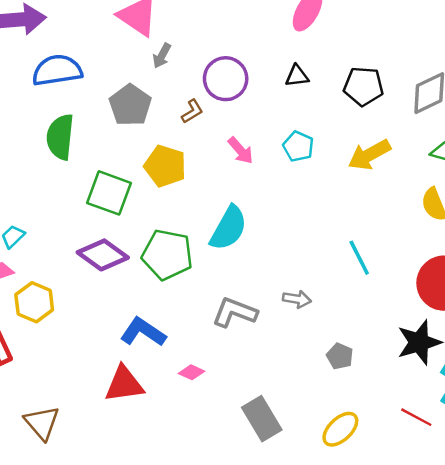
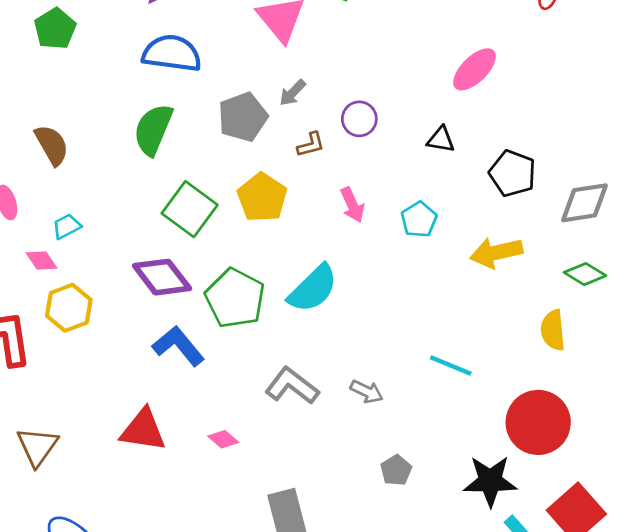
gray arrow: (162, 56) -> (293, 93), moved
purple circle: (226, 79) -> (359, 119), size x0.7
cyan line: (359, 258) -> (451, 365), turned -57
blue L-shape: (143, 332) -> (178, 346), moved

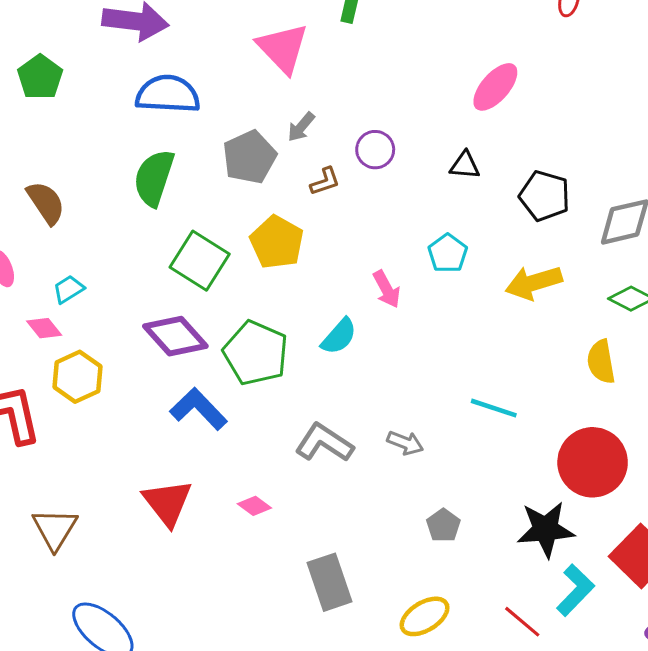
pink arrow: (352, 205) -> (387, 289), moved
cyan semicircle: (313, 289) -> (339, 336), size x0.7
red triangle: (143, 430) -> (167, 503), turned 48

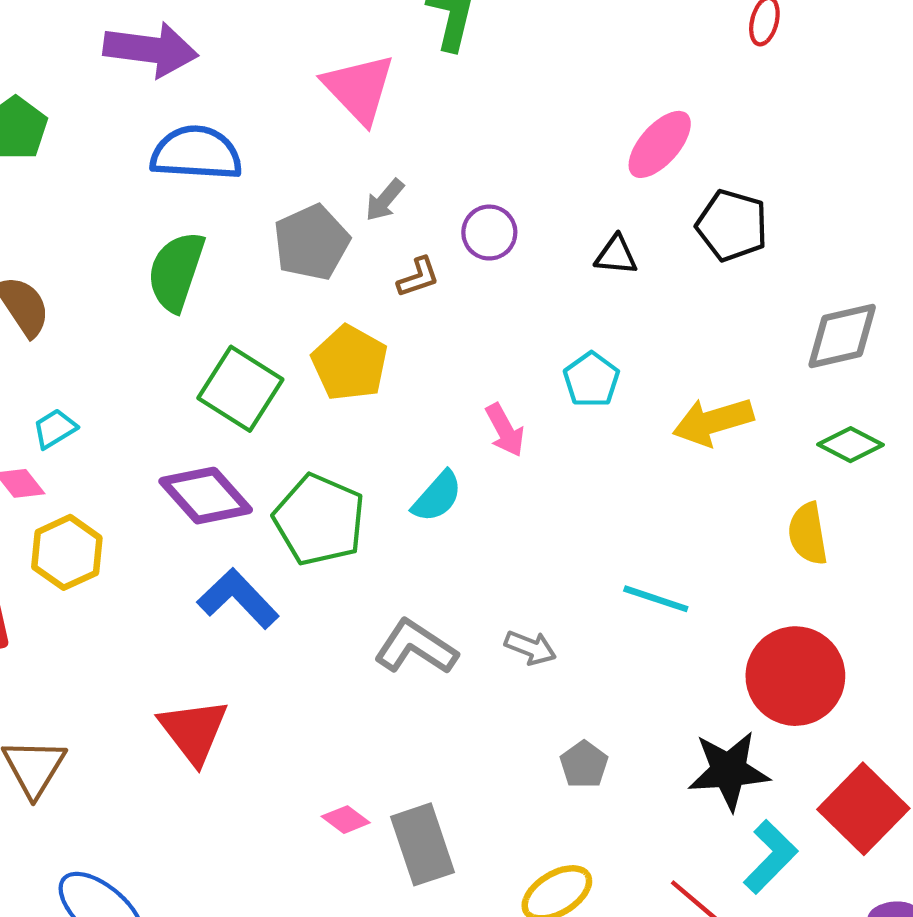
black pentagon: (545, 196) -> (732, 225), moved
pink diamond: (254, 506) -> (346, 820), moved

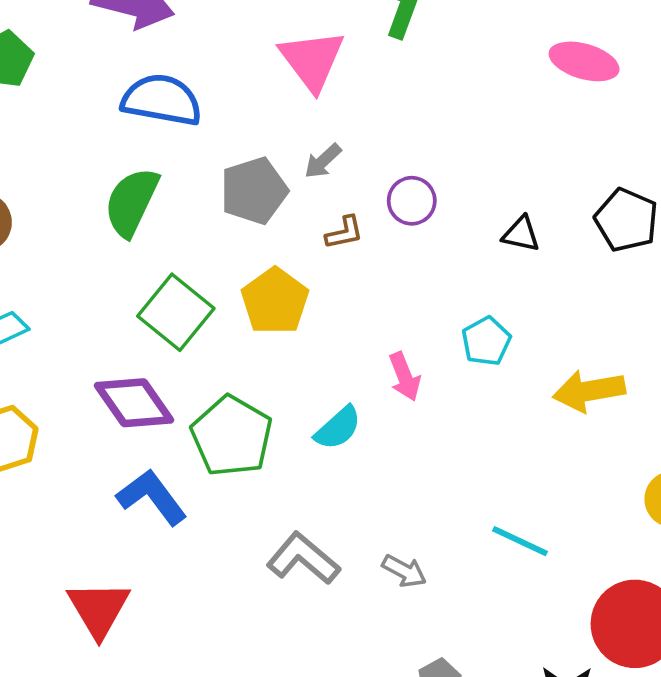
pink ellipse: (660, 144) -> (584, 61), moved, turned 58

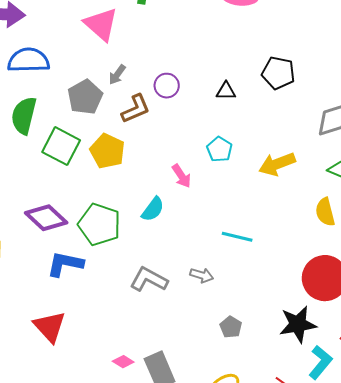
brown L-shape: (344, 233) -> (136, 109), size x1.5
green square: (176, 312) -> (61, 146), moved
blue L-shape: (152, 497) -> (65, 264), turned -30
cyan line: (520, 541) -> (237, 237), moved

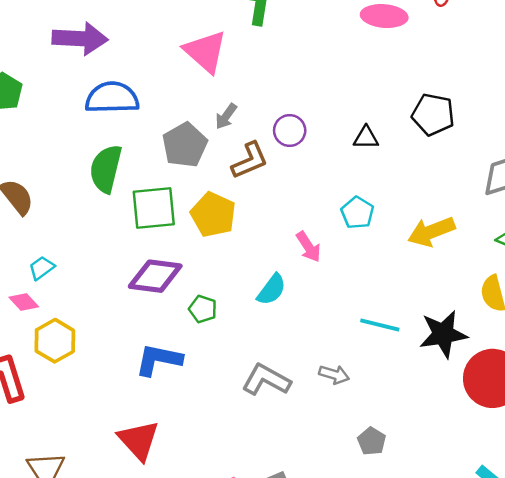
green square: (61, 146) -> (154, 208), turned -33
purple diamond: (46, 218) -> (155, 276), moved, turned -36
green pentagon: (99, 224) -> (203, 309), size x0.5
black star: (298, 324) -> (443, 334), moved

